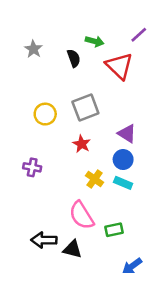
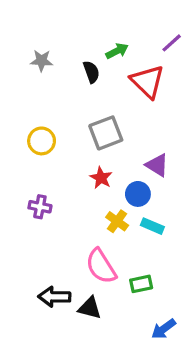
green arrow: (95, 41) -> (117, 51), turned -42
gray star: (33, 49) -> (42, 61), turned -30
yellow circle: (45, 114) -> (42, 141), moved
blue circle: (123, 160) -> (138, 194), moved

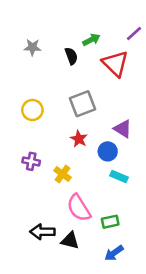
yellow cross: (117, 221) -> (63, 174), moved
blue arrow: (164, 329) -> (114, 253), moved

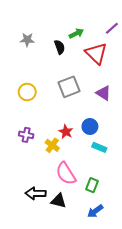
purple triangle: (123, 129) -> (103, 93), moved
red star: (79, 139) -> (66, 132), moved
green rectangle: (110, 222) -> (92, 185), turned -56

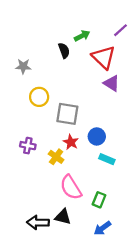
gray star: (27, 40) -> (23, 66), moved
gray square: (69, 87) -> (67, 114), moved, turned 30
yellow circle: (27, 92) -> (39, 97), moved
purple triangle: (103, 93) -> (111, 83), moved
black arrow: (36, 193) -> (38, 222), moved

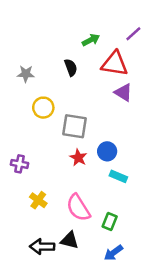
black semicircle: (64, 51) -> (71, 68), moved
red triangle: (104, 57) -> (115, 64), turned -35
purple cross: (28, 146) -> (19, 164), moved
yellow cross: (56, 157) -> (38, 200), moved

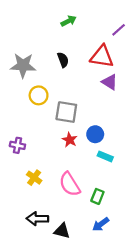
green arrow: (91, 40) -> (69, 21), moved
gray star: (26, 74) -> (23, 65), size x1.6
black triangle: (70, 240) -> (62, 231), moved

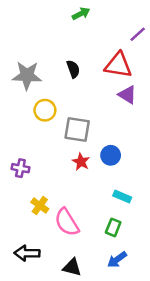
green arrow: (69, 21) -> (81, 14), moved
cyan rectangle: (105, 156) -> (122, 196), moved
pink semicircle: (70, 184) -> (67, 222), moved
black arrow: (37, 219) -> (27, 253), moved

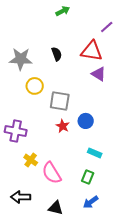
purple cross: (20, 168) -> (16, 131), size x1.5

